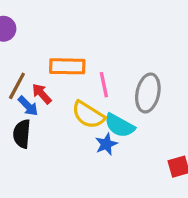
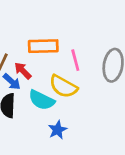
cyan semicircle: (120, 126) -> (42, 100), moved
blue star: (106, 144) -> (58, 130), moved

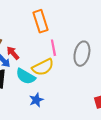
orange rectangle: (43, 46) -> (41, 21), moved, turned 70
yellow semicircle: (63, 86) -> (43, 67), turned -60

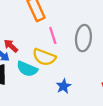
yellow semicircle: (43, 67) -> (44, 57), turned 55
blue star: (36, 100) -> (64, 86), moved

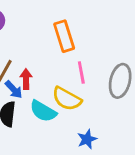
red arrow: (11, 46) -> (26, 79), turned 40

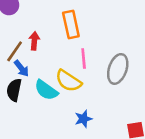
red arrow: (26, 79) -> (34, 41), moved

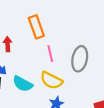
yellow semicircle: (68, 81) -> (51, 80), moved

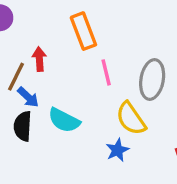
yellow semicircle: (51, 80) -> (131, 119), moved, turned 30

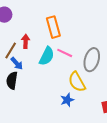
pink line: (106, 72) -> (65, 53), turned -56
cyan semicircle: (64, 120) -> (47, 56), moved, turned -96

